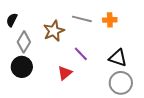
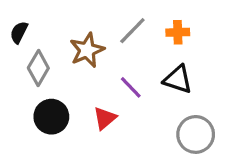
gray line: (82, 19) -> (132, 31), turned -60
black triangle: (118, 58) -> (178, 79), moved
black circle: (22, 67) -> (51, 117), moved

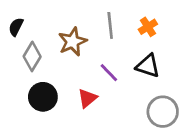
gray line: (132, 31) -> (110, 25), turned -50
orange cross: (178, 32) -> (148, 27), turned -30

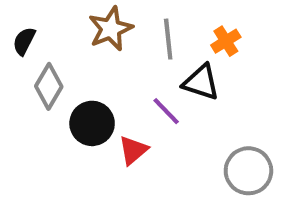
brown star: (73, 42) -> (111, 29), moved
black triangle: (148, 66) -> (201, 82), moved
black circle: (43, 97) -> (92, 123), moved

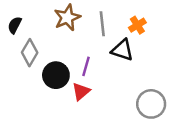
purple line: (166, 111) -> (86, 66), moved, turned 60

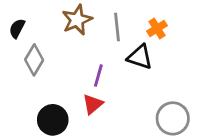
black circle: (56, 75) -> (53, 120), moved

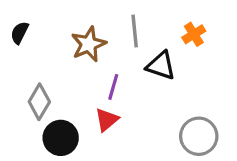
brown star: (77, 20) -> (89, 44), moved
orange cross: (157, 28) -> (194, 34), moved
gray diamond: (34, 60) -> (39, 102), moved

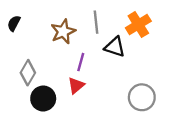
orange cross: (194, 34) -> (138, 25), size x1.5

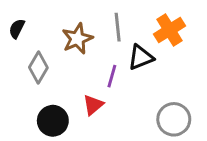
black triangle: (115, 47) -> (141, 57), turned -40
purple line: (81, 62) -> (112, 76), moved
gray diamond: (28, 73) -> (38, 67), moved

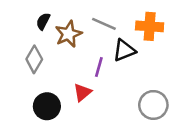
gray line: (118, 27) -> (104, 24), turned -60
black semicircle: (17, 29) -> (43, 21), moved
orange cross: (169, 30) -> (150, 26), turned 36

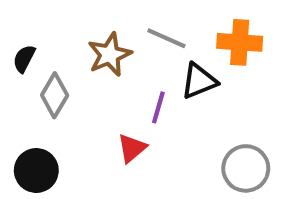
black semicircle: (43, 21) -> (24, 59), moved
black circle: (47, 106) -> (36, 170), moved

